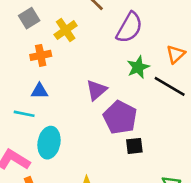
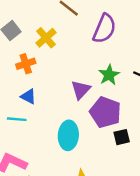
green star: (138, 67) -> (109, 75), moved
blue triangle: (39, 91) -> (28, 97), turned 35
cyan ellipse: (49, 143) -> (68, 135), moved

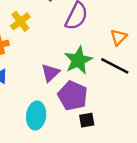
green star: (109, 75) -> (78, 60), size x1.4

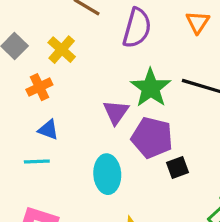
orange triangle: (119, 37) -> (198, 22), moved

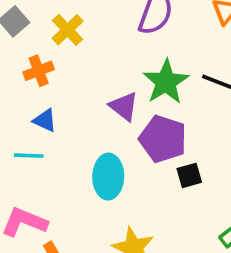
purple triangle: (116, 112) -> (124, 106), turned -32

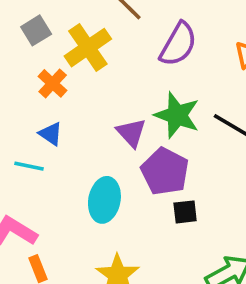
yellow cross: (68, 30) -> (88, 48), size x1.4
orange cross: (39, 71) -> (53, 83), turned -36
green star: (166, 82) -> (177, 115), turned -30

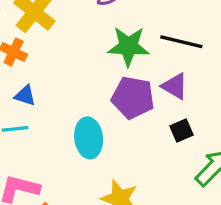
purple triangle: (131, 133) -> (175, 86), moved
black square: (185, 212) -> (181, 131), moved

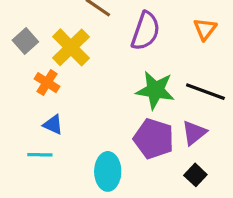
purple triangle: (175, 86) -> (194, 133), turned 44
black square: (181, 131) -> (195, 175), turned -30

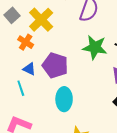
purple pentagon: (154, 139) -> (55, 65), moved
cyan line: (40, 155) -> (21, 88), turned 70

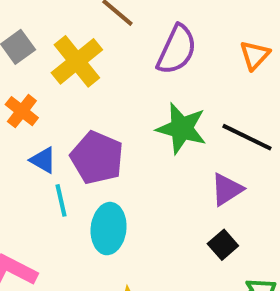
orange cross: (26, 42) -> (22, 111), moved
cyan line: (21, 88) -> (61, 200), moved

